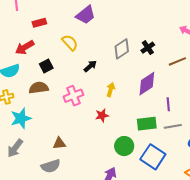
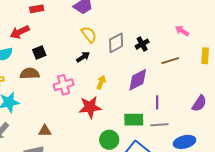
yellow semicircle: (70, 43) -> (89, 34), moved
red star: (102, 115) -> (90, 107), size x1.6

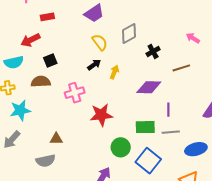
gray diamond: (116, 43) -> (129, 34), moved
purple diamond: (138, 80) -> (149, 87), turned 30
yellow arrow: (101, 82) -> (114, 72), moved

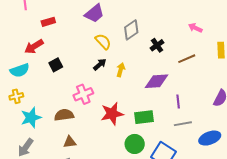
brown semicircle: (41, 82) -> (64, 115), moved
green rectangle: (145, 127) -> (144, 117), moved

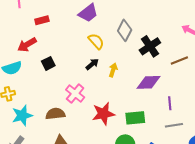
gray diamond: (131, 30) -> (125, 30), turned -30
black cross: (157, 45) -> (150, 46), size x1.5
pink cross: (83, 94) -> (75, 94), turned -30

